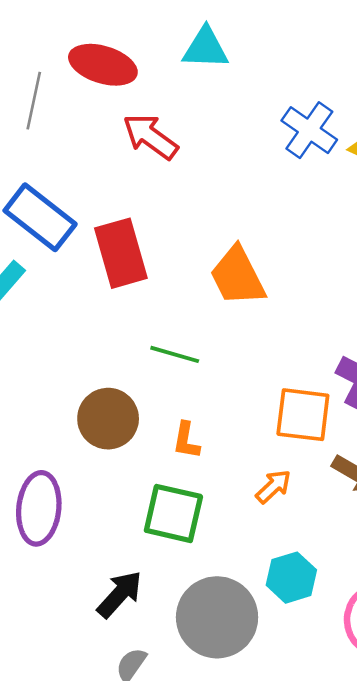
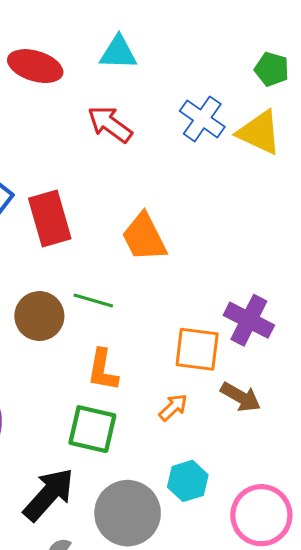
red arrow: (150, 137) -> (110, 124), moved
brown circle: (108, 419) -> (39, 316), moved
orange L-shape: (186, 440) -> (103, 370), size x1.4
black arrow: (120, 594) -> (49, 494), size x1.4

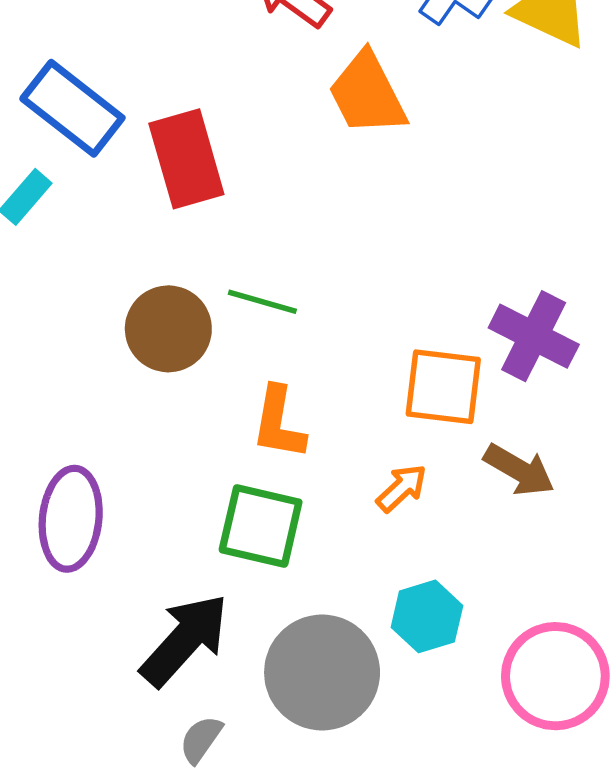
orange trapezoid: (144, 237) -> (367, 94), moved

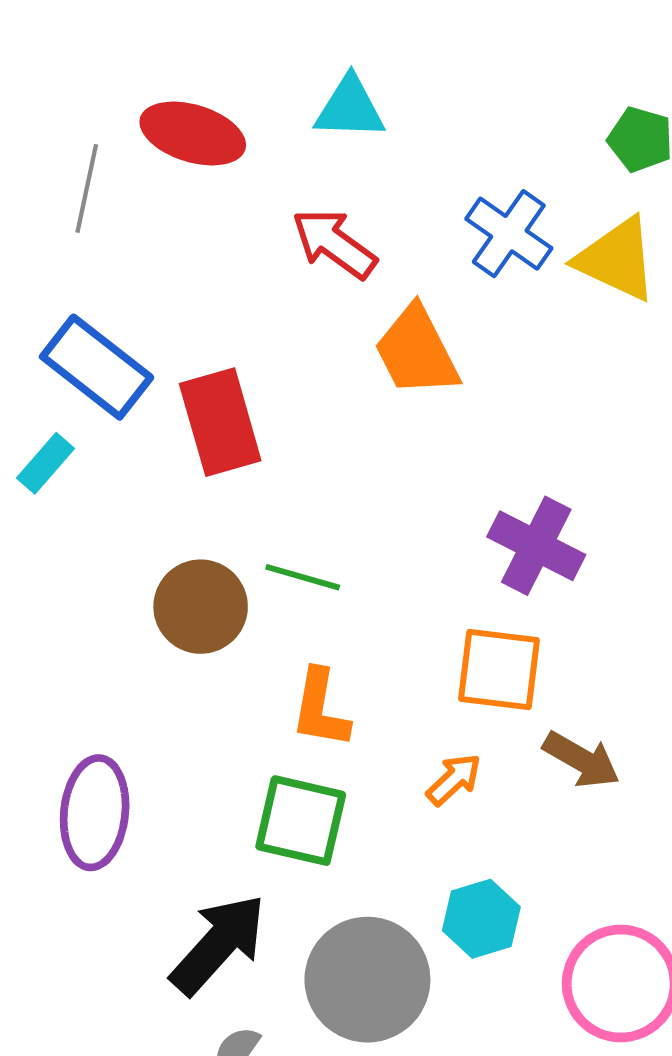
purple cross: (534, 336) -> (536, 546), moved

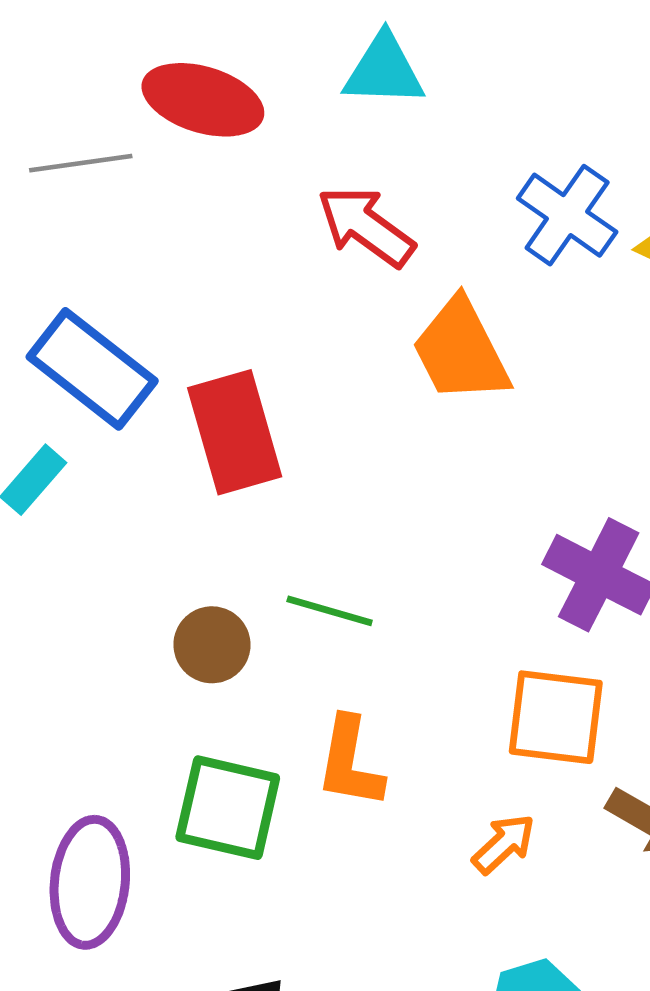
gray line: (87, 188) -> (81, 163), turned 70
brown circle: (201, 607) -> (212, 645), size x0.7
green square: (301, 821) -> (228, 808), moved

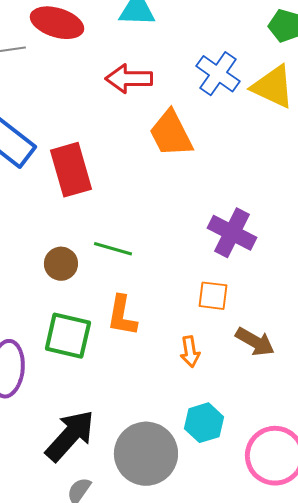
red arrow: (366, 226) -> (129, 79), turned -36
orange square: (556, 717) -> (213, 296), size x0.7
orange arrow: (504, 844) -> (190, 352), turned 124

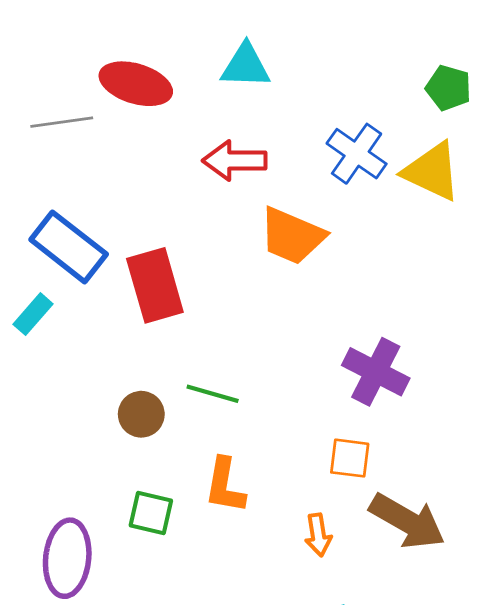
orange trapezoid: (171, 134) -> (292, 236), turned -40
green square: (68, 336) -> (151, 513), size x0.7
brown arrow: (255, 342) -> (407, 521), size x1.4

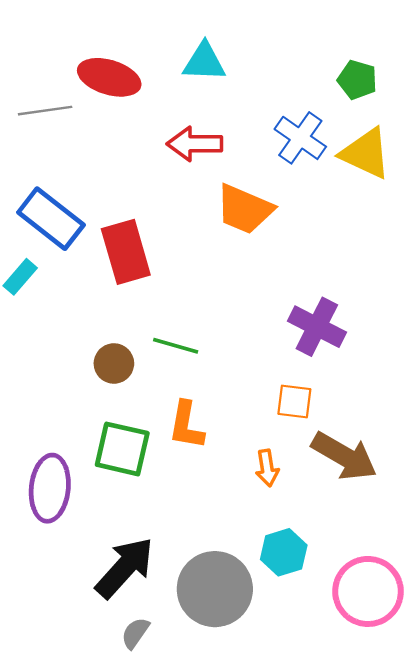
green pentagon: (448, 88) -> (357, 80), moved
green square: (151, 513) -> (122, 449), size x1.4

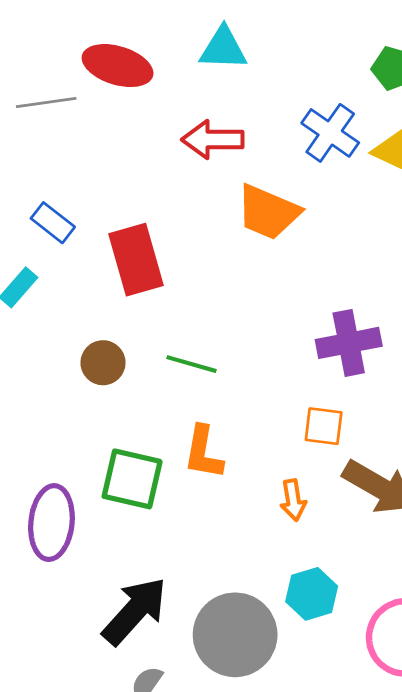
blue rectangle: (51, 219) -> (53, 223), size x0.6
purple cross: (317, 327) -> (349, 343), turned -38
brown circle: (114, 363) -> (103, 363), moved

